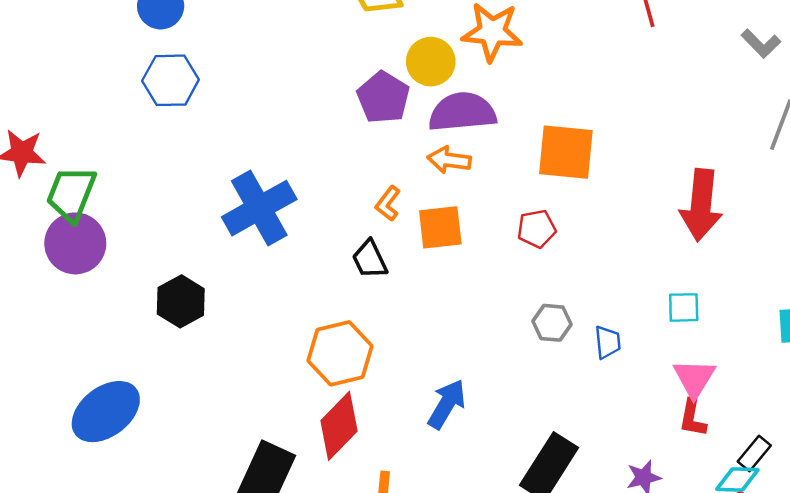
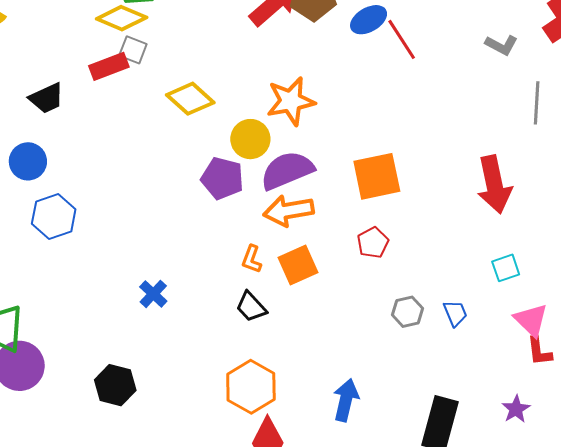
orange arrow: (449, 160) -> (289, 211), size x1.4
blue cross: (259, 208) -> (153, 294), size x0.5

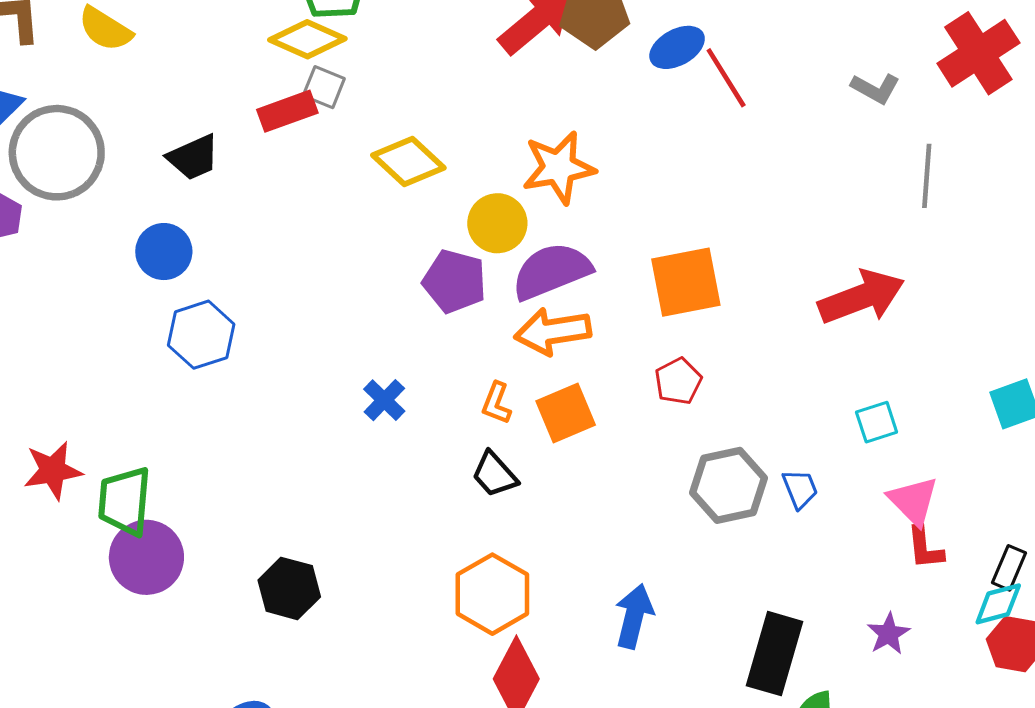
red arrow: (494, 184) -> (861, 297), turned -100
blue cross: (153, 294) -> (384, 400), moved
gray hexagon: (408, 312) -> (729, 485), size x1.6

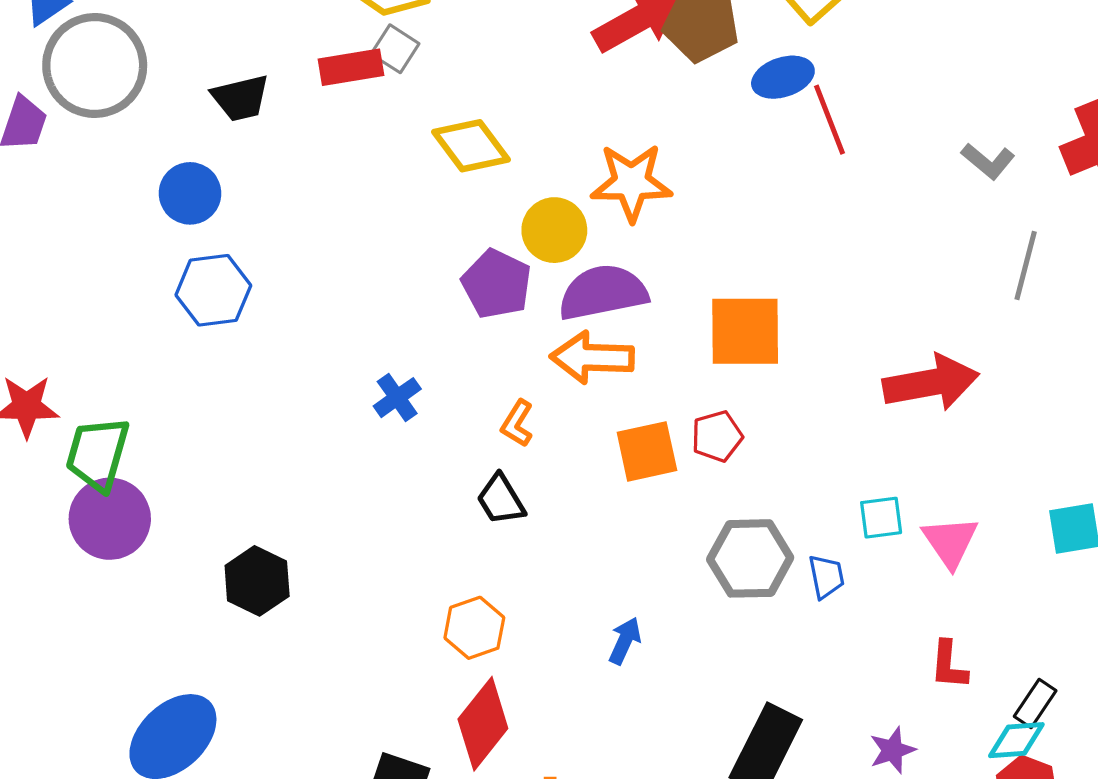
orange square: (566, 413) -> (647, 451), moved
cyan square: (877, 422) -> (881, 518), moved
pink triangle: (913, 501) -> (950, 542), moved
orange hexagon: (492, 594) -> (474, 628), size x0.7
blue arrow: (634, 616) -> (625, 641), moved, size x0.7

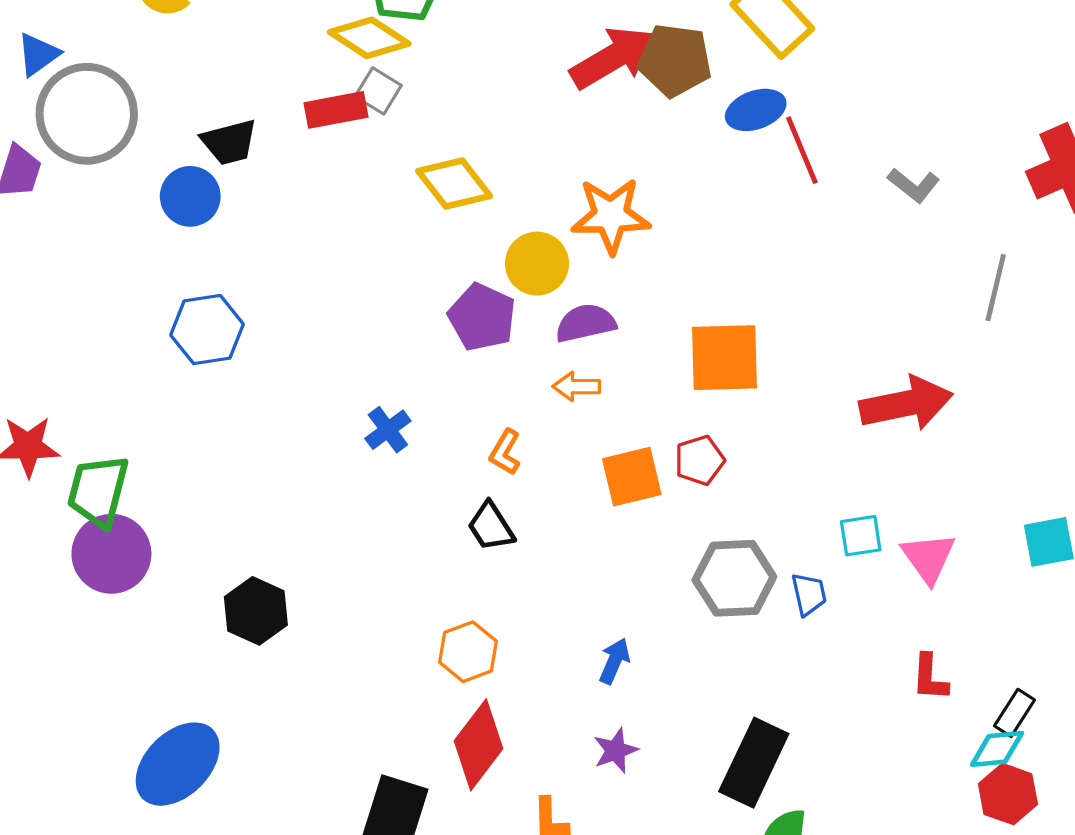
gray L-shape: (988, 161) -> (914, 185), moved
blue circle: (190, 193) -> (190, 196), moved
purple semicircle: (603, 292) -> (586, 323), size x0.7
orange arrow: (592, 358) -> (576, 387), size x0.6
purple star: (892, 750) -> (616, 750), moved

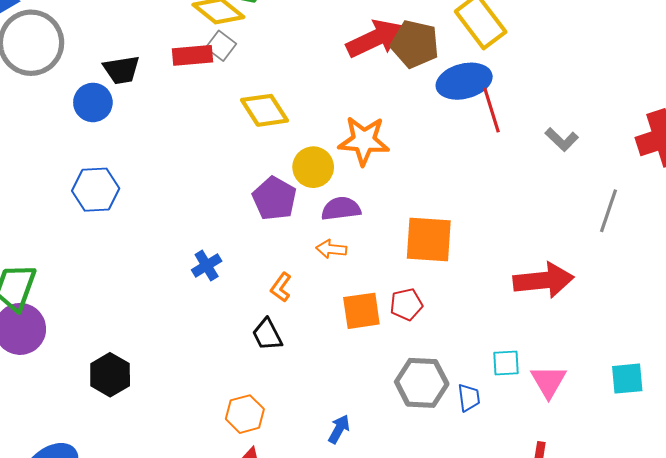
blue ellipse: (756, 110) -> (464, 81), size x1.4

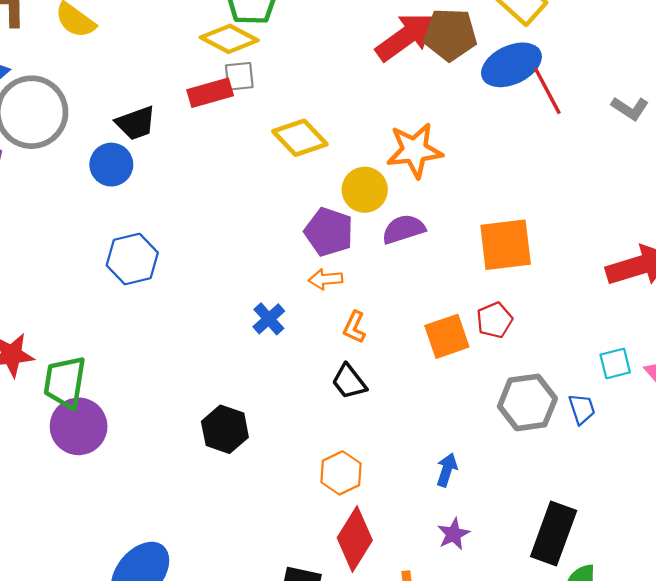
gray square: (221, 46) -> (239, 76), turned -32
orange arrow: (331, 249) -> (325, 279), moved
black hexagon: (110, 375) -> (225, 429), moved

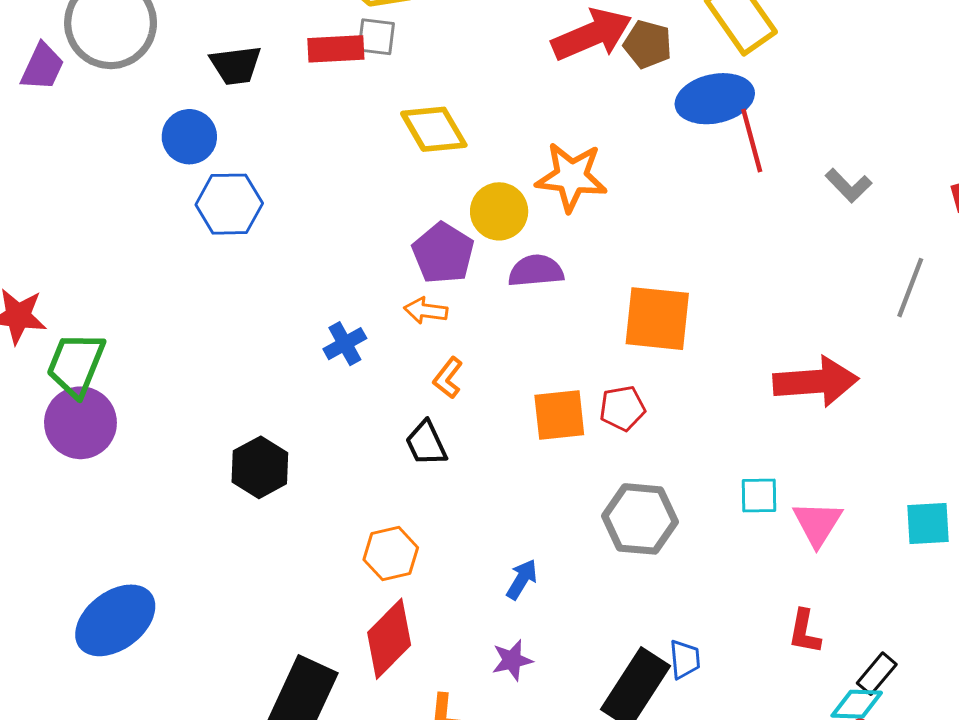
brown pentagon: (450, 35) -> (648, 44), size x0.7
blue circle: (111, 165) -> (189, 137), moved
blue hexagon: (132, 259) -> (229, 204), moved
blue trapezoid: (582, 409) -> (685, 659), moved

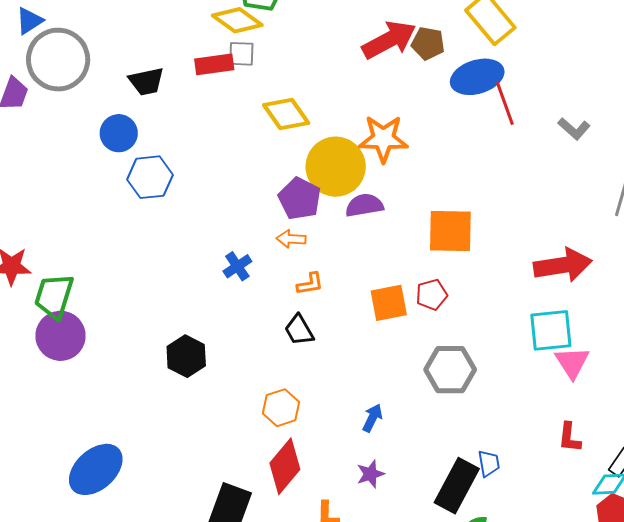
yellow circle: (499, 211) -> (336, 167), size x1.5
orange L-shape: (448, 378) -> (310, 284), turned -132
cyan square: (759, 495) -> (551, 330), moved, size x1.6

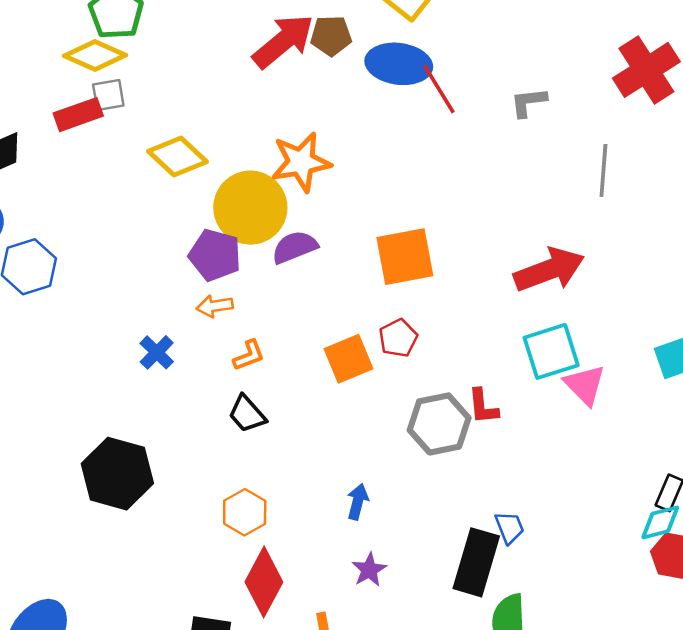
blue ellipse: (477, 77) -> (399, 64), turned 36
gray L-shape: (574, 129) -> (528, 102), turned 144
black hexagon: (186, 356) -> (117, 474), size x1.4
red L-shape: (569, 437) -> (483, 406), moved

